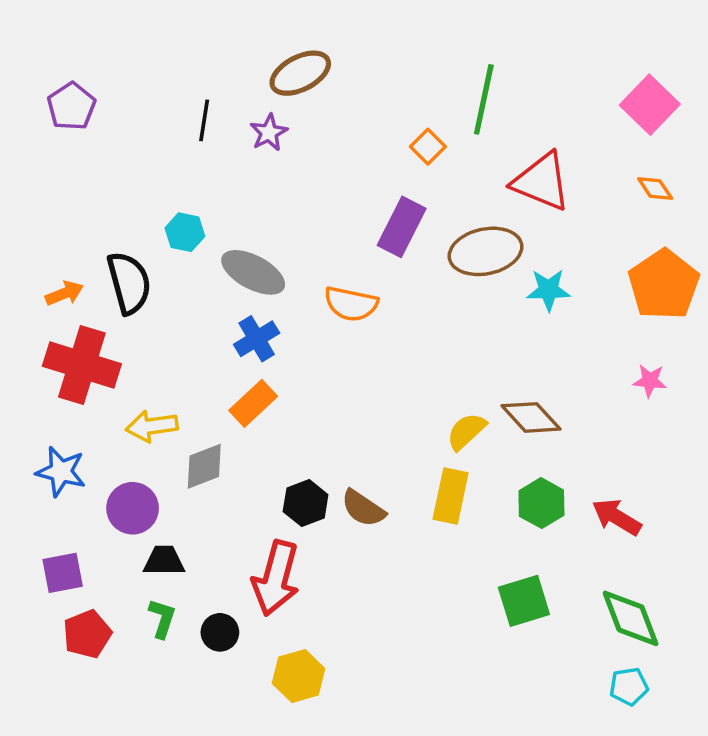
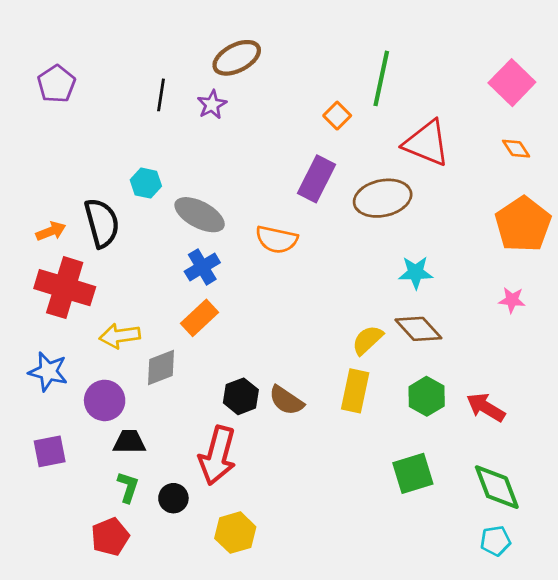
cyan star: (548, 290) -> (416, 272), moved
red pentagon: (87, 634) -> (110, 537), moved

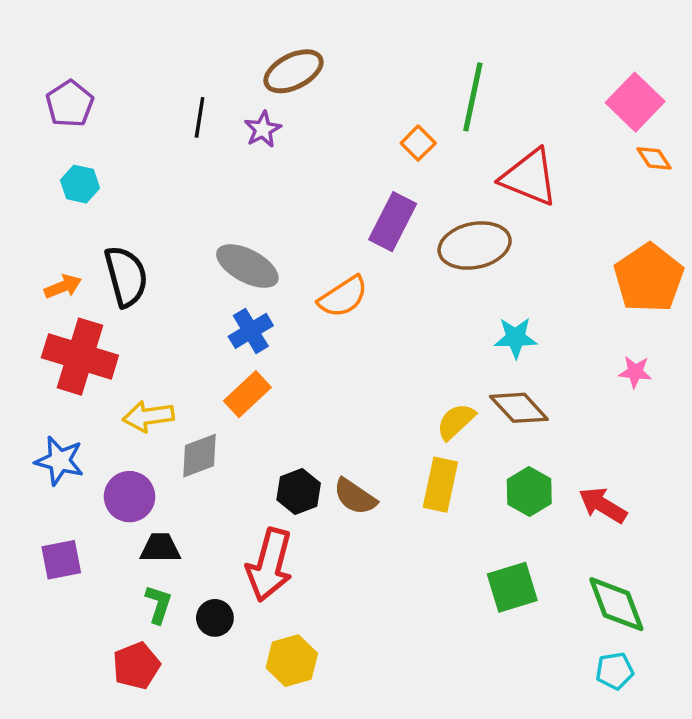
orange diamond: (516, 149) -> (654, 158), moved
cyan hexagon: (146, 183) -> (80, 184), moved
orange semicircle: (277, 239) -> (343, 297), turned -45

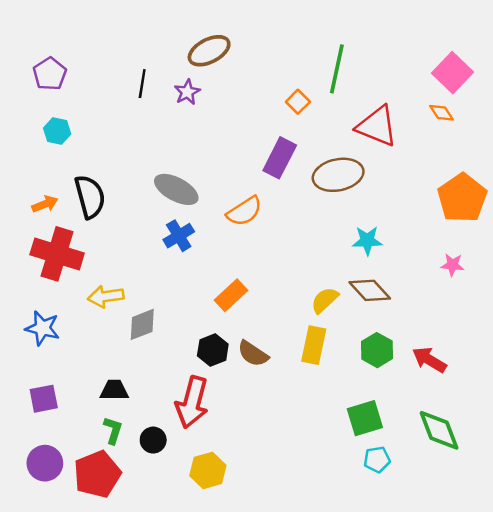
orange diamond: (654, 158) -> (441, 113), moved
orange rectangle: (247, 394) -> (231, 295), moved
purple circle: (130, 497) -> (45, 463), moved
red pentagon: (136, 666) -> (97, 474), size x1.4
cyan pentagon: (615, 671) -> (377, 460), moved

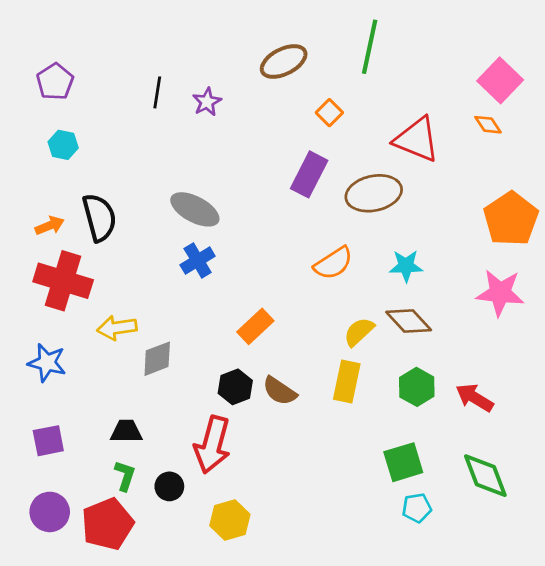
brown ellipse: (209, 51) -> (284, 62), moved
green line: (337, 69) -> (370, 47), moved
orange semicircle: (244, 211) -> (333, 263), moved
pink star: (452, 265) -> (500, 293), size x1.8

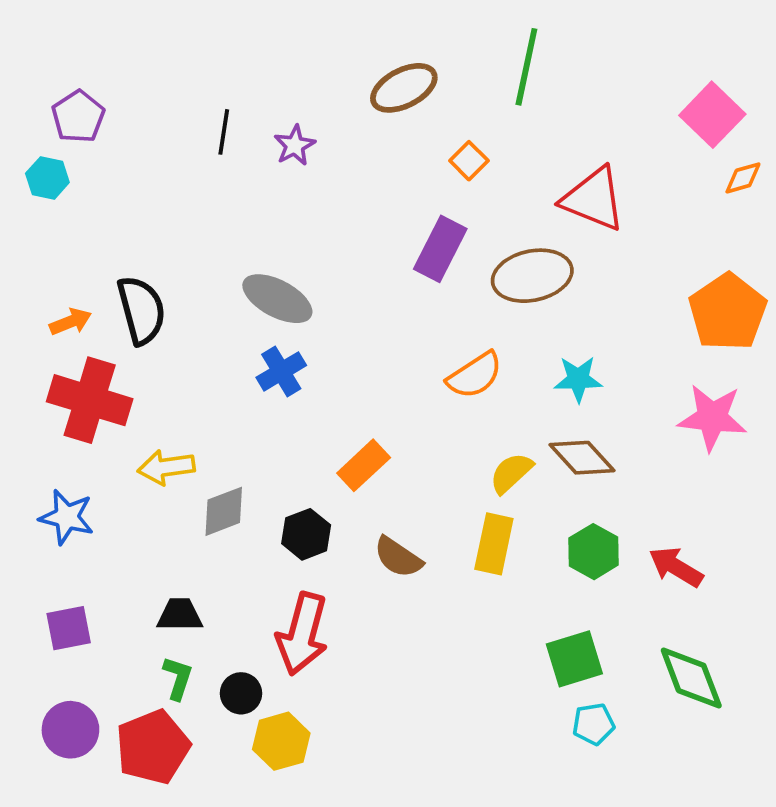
orange diamond: (488, 125) -> (743, 178), moved, turned -72
cyan hexagon: (63, 145) -> (47, 178), moved
black hexagon: (235, 387) -> (306, 534), moved
yellow hexagon: (230, 520) -> (281, 741), moved

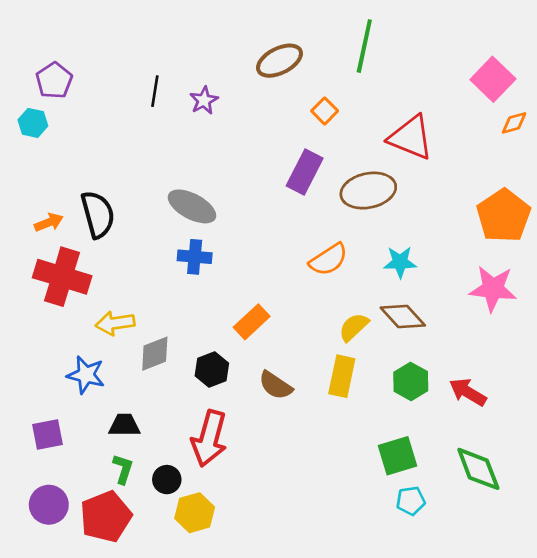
blue cross: (281, 371) -> (195, 257), turned 36
blue star: (67, 517) -> (86, 375), moved

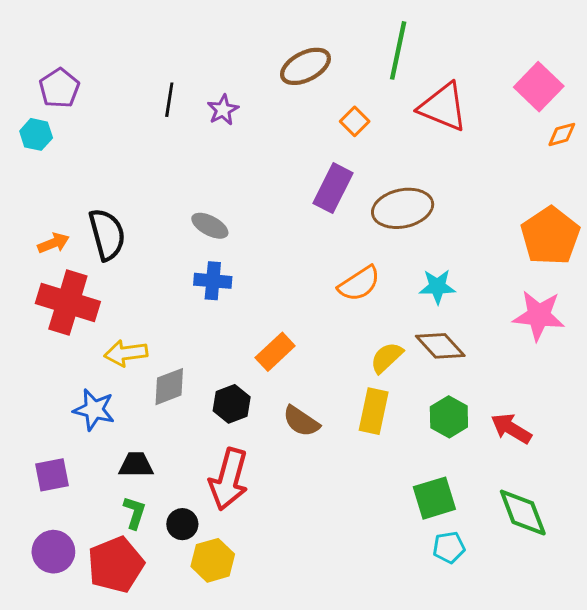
red triangle: (411, 138) -> (443, 107), moved
gray ellipse: (192, 206) -> (210, 226), size x0.7

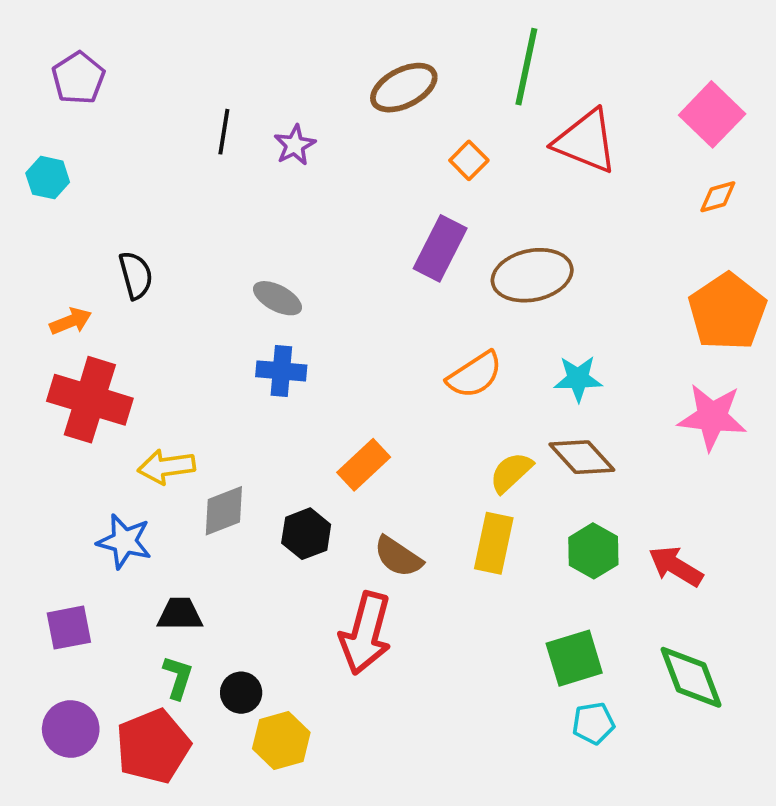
purple pentagon: (59, 88) -> (78, 78), moved
orange diamond: (562, 134) -> (718, 197), moved
black semicircle: (107, 234) -> (136, 275), moved, size x0.7
red arrow: (229, 479) -> (366, 633), moved

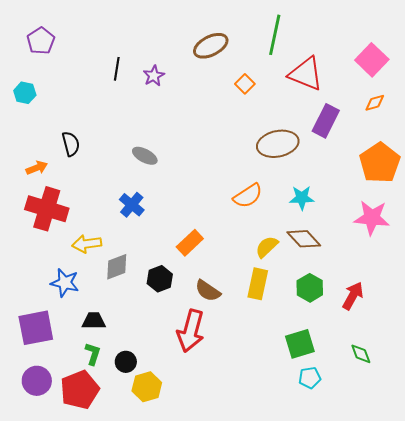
purple rectangle: (440, 248) -> (326, 121), moved
blue cross: (281, 371) -> (132, 205), moved, turned 35
red arrow: (676, 566) -> (353, 296), turned 88
purple square: (69, 628) -> (36, 328), size x1.5
green diamond: (691, 677) -> (361, 354), size x0.6

